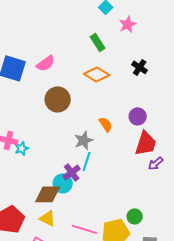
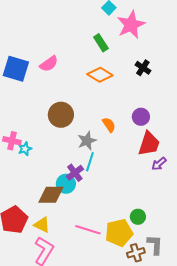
pink star: (128, 24) -> (131, 25), size x1.6
brown circle: (58, 99) -> (61, 115), moved
yellow triangle: (48, 218) -> (42, 225), moved

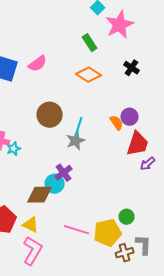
orange semicircle: (109, 125) -> (117, 123), moved
cyan line: (90, 162) -> (79, 127), moved

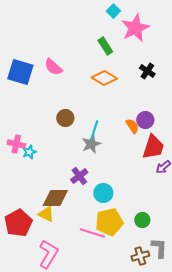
pink semicircle: (38, 64) -> (53, 67), turned 78
brown circle: (50, 115) -> (65, 118), size x0.7
cyan circle: (55, 184) -> (103, 193), moved
yellow triangle: (31, 225) -> (46, 214), moved
yellow pentagon: (108, 233) -> (109, 222), moved

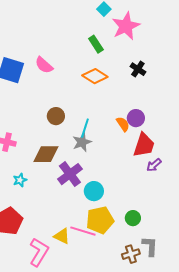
cyan star: (29, 152) -> (20, 180), moved
purple cross: (79, 176) -> (70, 174), size x1.4
brown diamond: (55, 198) -> (46, 154), moved
yellow triangle: (46, 214) -> (62, 236), moved

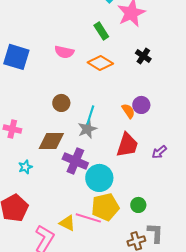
pink semicircle: (44, 65) -> (64, 52), moved, turned -30
red trapezoid: (144, 145) -> (127, 145), moved
purple cross: (70, 174) -> (75, 161), turned -30
cyan circle: (94, 191) -> (99, 178), size x1.4

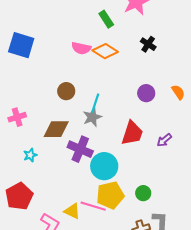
pink semicircle: (64, 52) -> (81, 48), moved
orange semicircle: (128, 111) -> (178, 92), moved
pink cross: (12, 129) -> (17, 117), turned -30

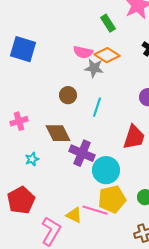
gray star: (92, 117) -> (94, 68), moved, turned 30
brown diamond: (56, 129) -> (58, 133), turned 64

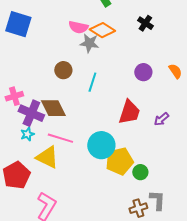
purple cross: (82, 153) -> (31, 113), moved
yellow pentagon: (112, 199) -> (119, 161), moved
pink line: (95, 210) -> (60, 138), moved
yellow triangle: (74, 215) -> (47, 157), moved, size x1.4

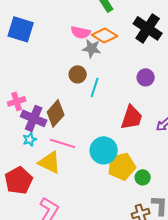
black cross: (145, 23) -> (148, 28), size x1.8
brown circle: (63, 70) -> (78, 74), moved
brown diamond: (53, 108) -> (56, 113), turned 68

